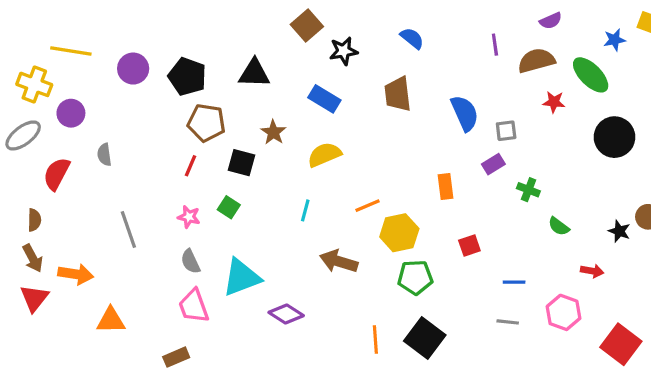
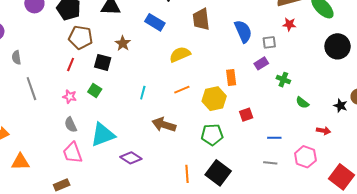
red star: (554, 102) -> (289, 24), moved
yellow semicircle: (324, 155) -> (180, 54), moved
gray line: (128, 230) -> (31, 89), moved
yellow hexagon: (399, 233) -> (214, 99), moved

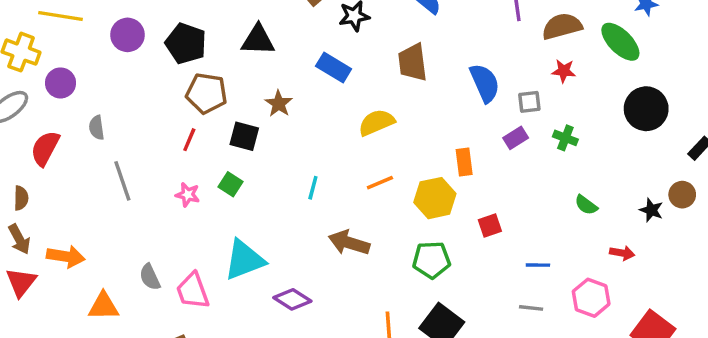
green cross: (283, 80) -> (565, 138), moved
gray semicircle: (71, 125) -> (150, 277), moved

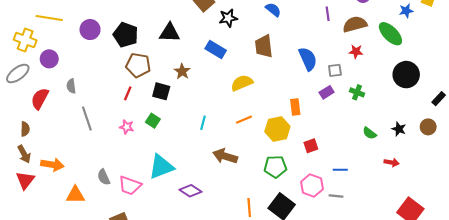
black star: (651, 210) -> (399, 129), moved
pink trapezoid: (193, 291) -> (130, 186), turned -50
pink hexagon: (591, 298) -> (312, 186), moved

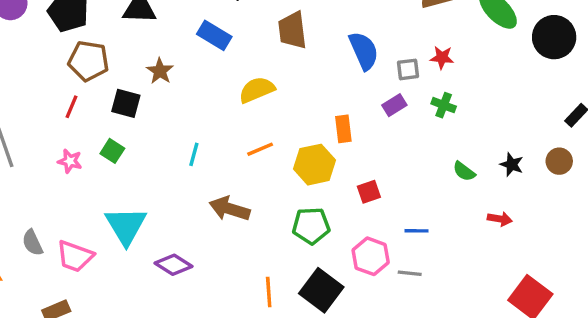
red star: (356, 52) -> (442, 57), moved
black circle: (406, 75) -> (554, 37), moved
cyan triangle: (161, 167) -> (126, 226), turned -40

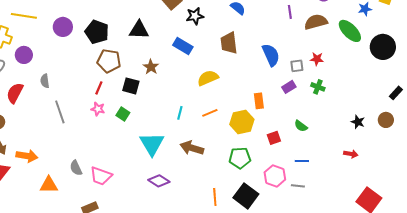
cyan line: (194, 154) -> (180, 113), moved
pink star: (70, 161) -> (98, 109), moved
green semicircle: (464, 171) -> (301, 126), moved
cyan triangle: (126, 226) -> (152, 144), moved

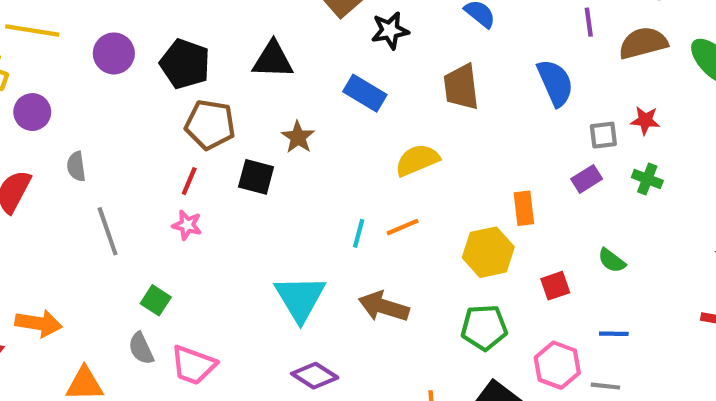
blue semicircle: (271, 55) -> (555, 83), moved
orange line: (210, 113) -> (403, 227), moved
green square: (123, 114) -> (156, 300), moved

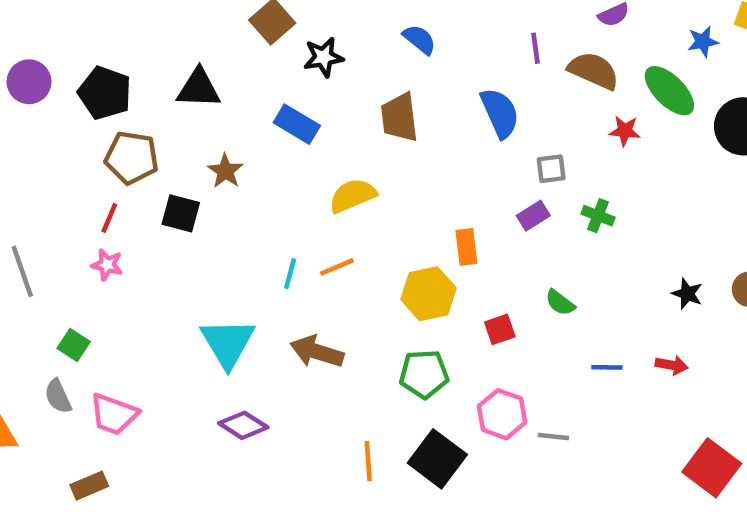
brown semicircle: (643, 43) -> (594, 71), turned 39
red star: (645, 120) -> (625, 131), moved
blue line: (614, 334) -> (607, 367), moved

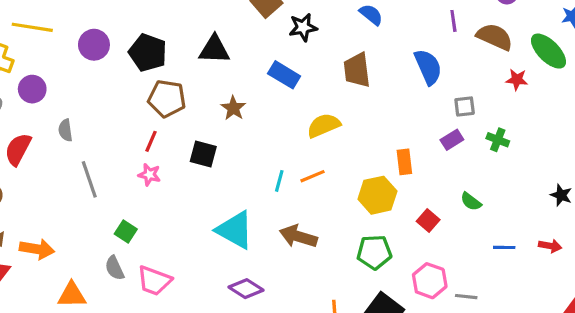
black square: (181, 213) -> (203, 154), moved
red square: (500, 329) -> (428, 221), turned -30
cyan triangle: (228, 343) -> (235, 230), turned -30

